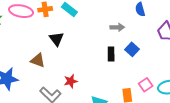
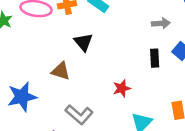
red star: (71, 81) -> (122, 88), moved

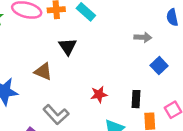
black rectangle: (155, 58) -> (136, 99), moved

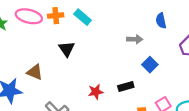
brown triangle: (43, 72) -> (35, 72), moved
black rectangle: (136, 99) -> (126, 86), moved, turned 72

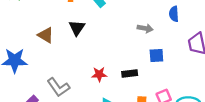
blue square: (150, 65) -> (156, 55), turned 32
brown triangle: (35, 72) -> (46, 35), moved

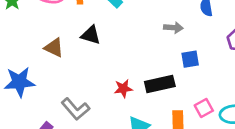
black triangle: (77, 28) -> (91, 35), turned -42
black rectangle: (130, 73) -> (160, 84), size x1.5

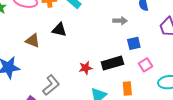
pink square: (204, 108) -> (145, 65), moved
gray L-shape: (75, 109) -> (51, 85), turned -85

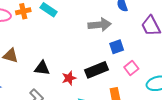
gray arrow: (120, 21) -> (100, 25), size x1.5
black triangle: (59, 30) -> (42, 68), moved

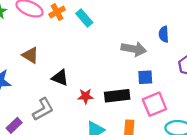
orange cross: (23, 11) -> (57, 12), turned -32
pink square: (131, 68) -> (154, 104), size x1.5

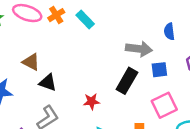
blue square: (145, 77) -> (159, 70), moved
black triangle: (60, 78) -> (48, 83), moved
black rectangle: (117, 96) -> (127, 81), moved, turned -50

